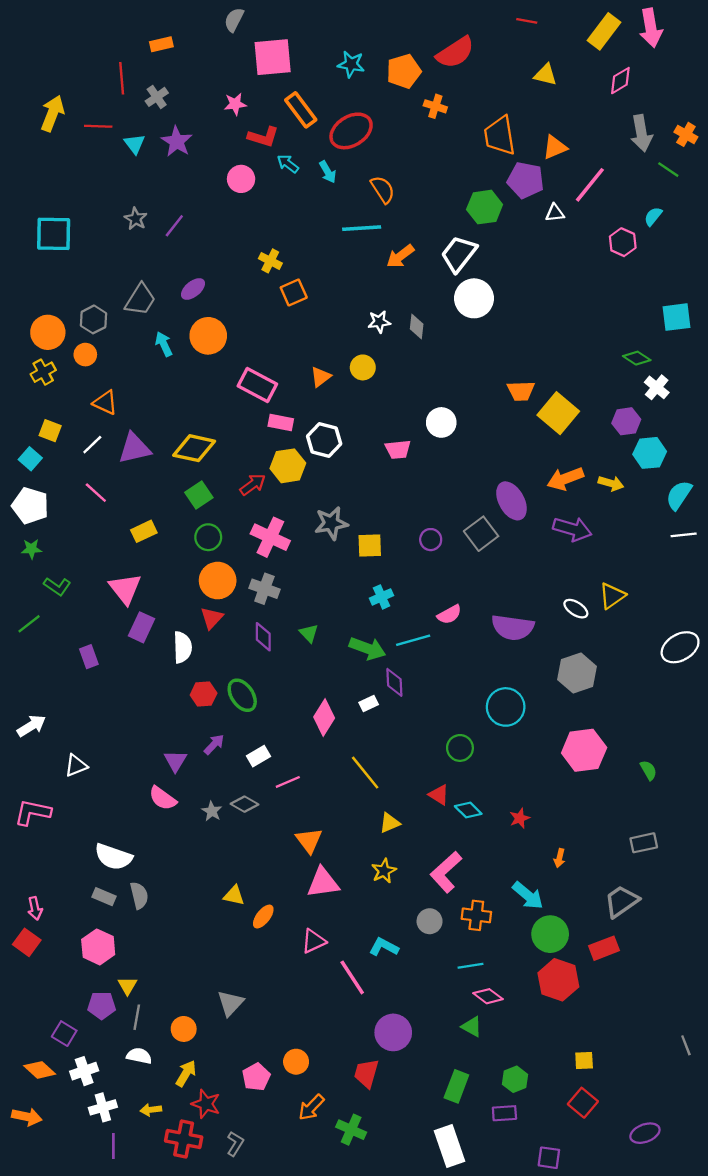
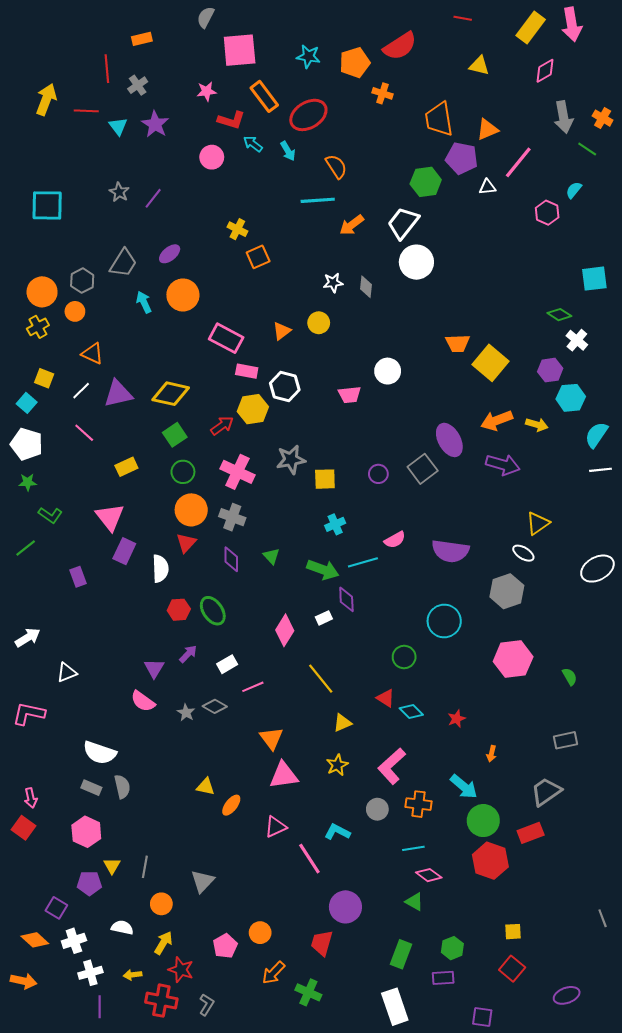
white ellipse: (576, 609) -> (523, 553), moved
gray line: (137, 1017) -> (145, 867), moved

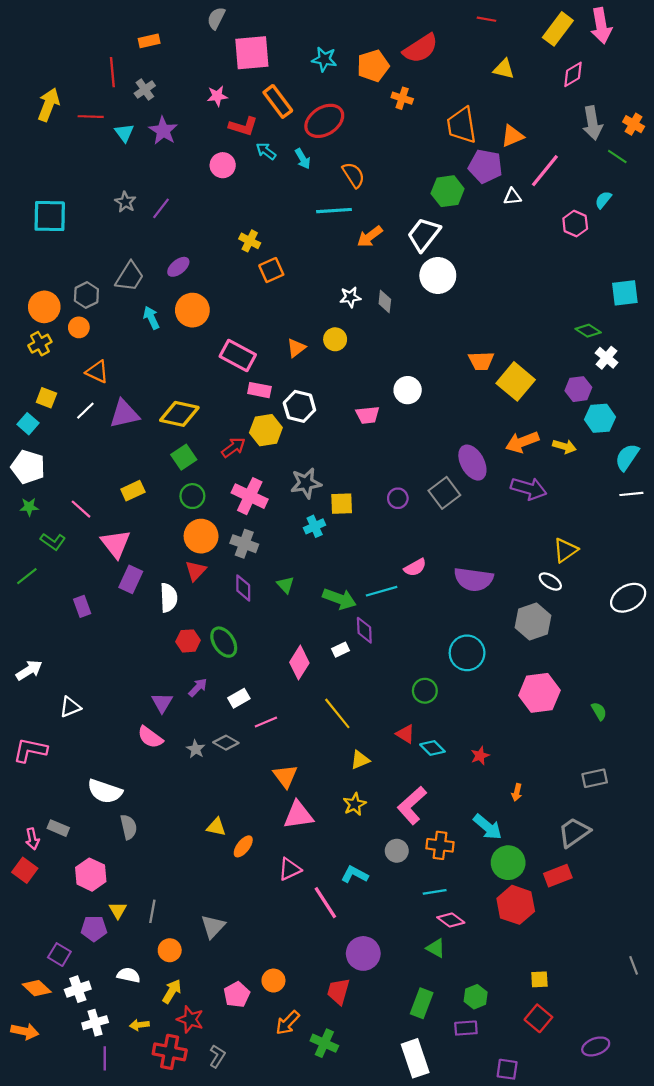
pink line: (84, 433) -> (81, 509), moved
cyan cross: (335, 524) -> (315, 526), moved
gray rectangle: (91, 788) -> (58, 828), moved

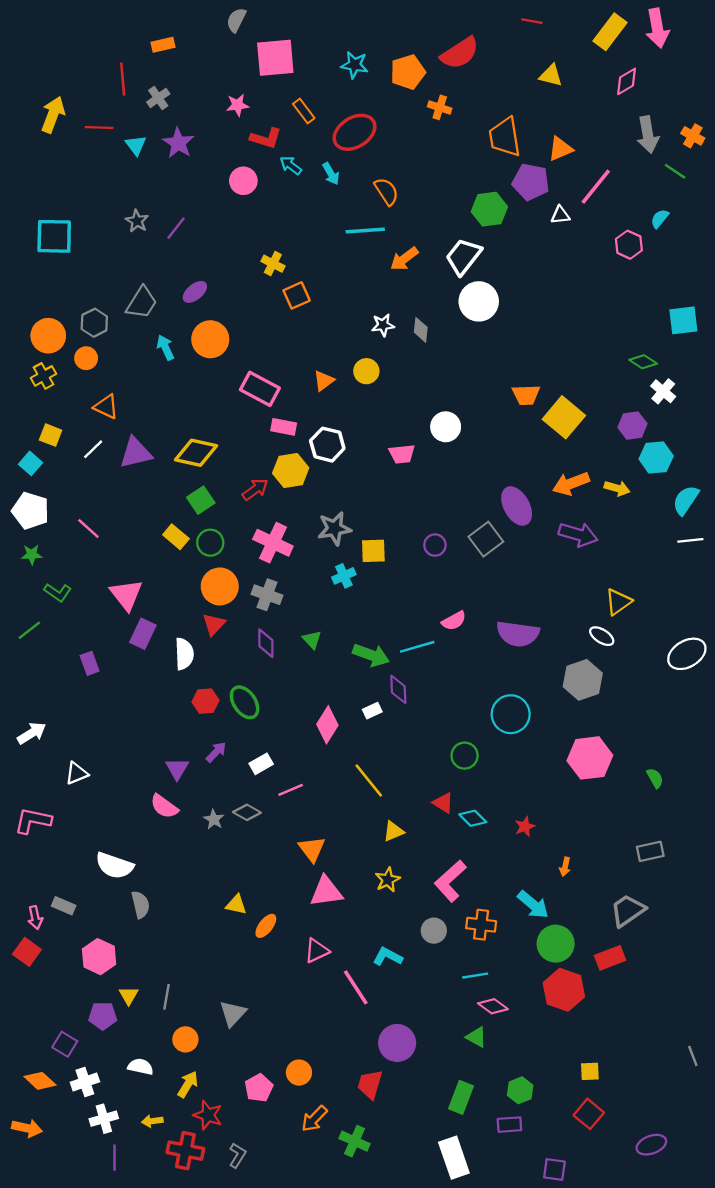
orange rectangle: (278, 101) -> (304, 111), size x0.7
yellow rectangle: (133, 491) -> (176, 537), moved, turned 65
pink line: (81, 509) -> (88, 528), moved

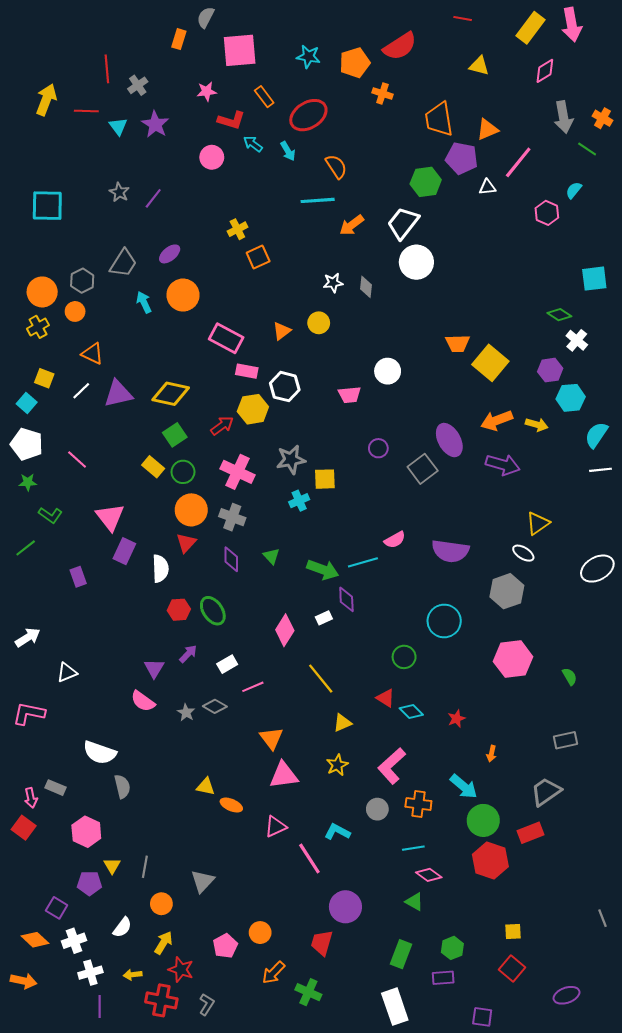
orange rectangle: (163, 45) -> (179, 39), moved, turned -60
yellow cross: (273, 264) -> (237, 229), turned 36
purple circle: (435, 545) -> (378, 448), moved
orange ellipse: (266, 926) -> (231, 805), turned 75
white semicircle: (140, 1067) -> (122, 927), turned 115

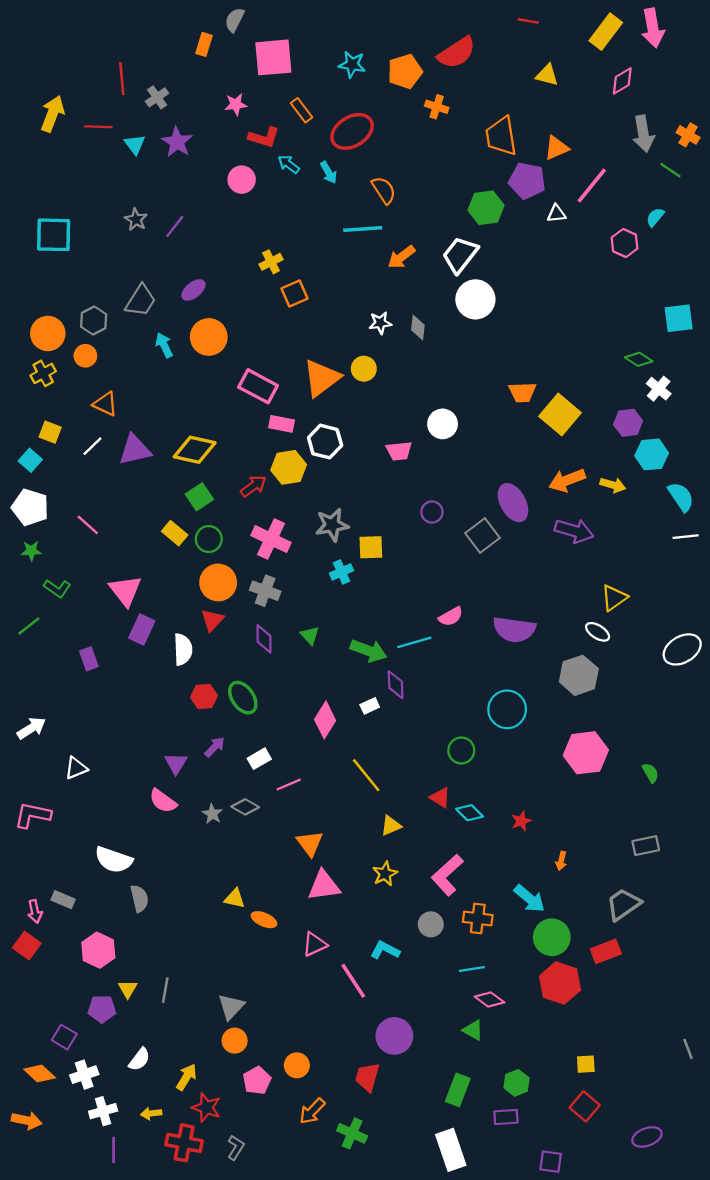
orange triangle: (282, 331) -> (322, 378), size x1.8
cyan semicircle: (596, 435) -> (681, 497), turned 112
orange circle: (161, 904) -> (235, 1041), moved

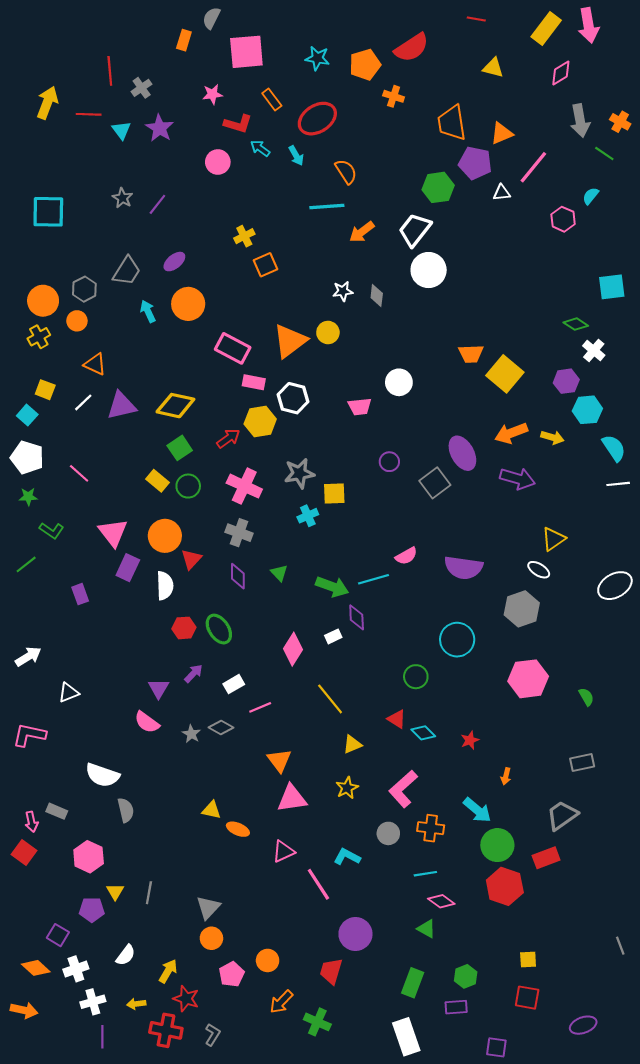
orange circle: (218, 582) -> (165, 536), moved
red square: (585, 1106) -> (527, 998), turned -30

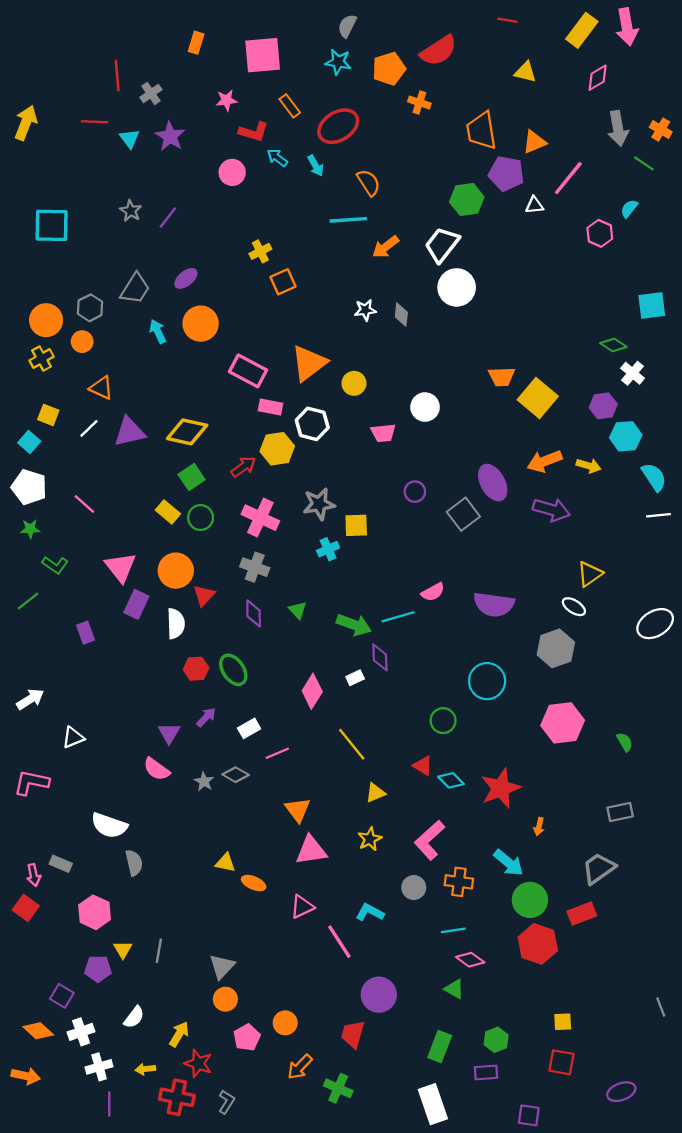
gray semicircle: (211, 18) -> (347, 26), moved
yellow arrow: (47, 103) -> (26, 123), moved
yellow circle: (328, 332) -> (354, 383), moved
red star: (470, 740) -> (501, 788), size x2.0

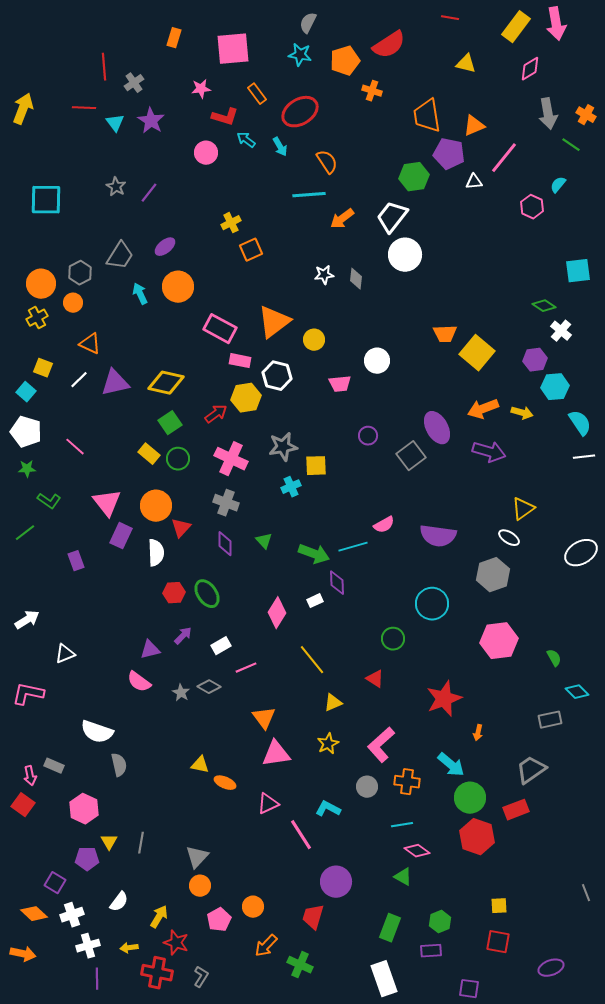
purple triangle: (169, 733) -> (150, 650), turned 45
cyan diamond: (451, 780) -> (577, 692), moved

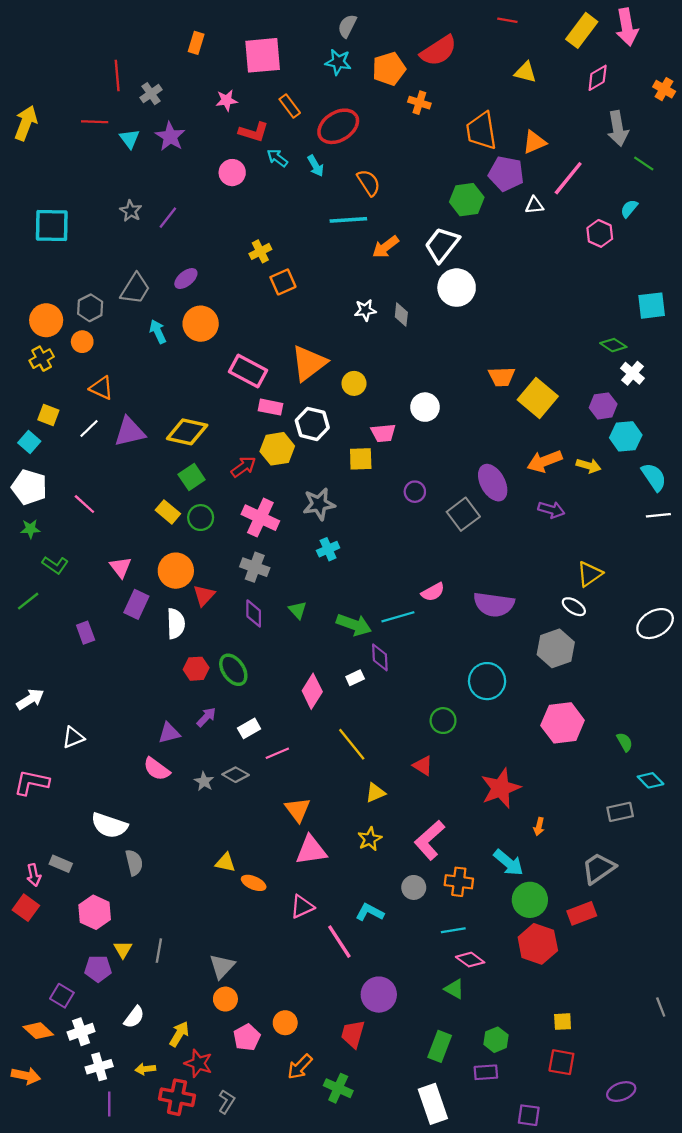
orange cross: (586, 115) -> (664, 89), moved
purple arrow: (489, 452) -> (551, 510), size x0.7
yellow square: (316, 466) -> (361, 459), moved
pink triangle: (107, 503) -> (121, 567), size x0.7

